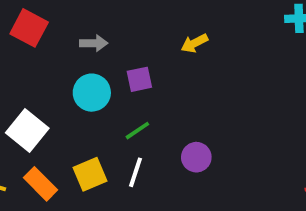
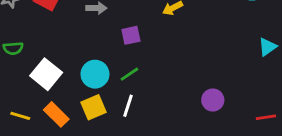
cyan circle: (92, 93) -> (95, 74), moved
purple circle: (196, 157) -> (213, 100), moved

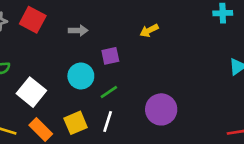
cyan circle: (95, 74) -> (81, 76), moved
purple circle: (213, 100) -> (161, 109), moved, size x1.5

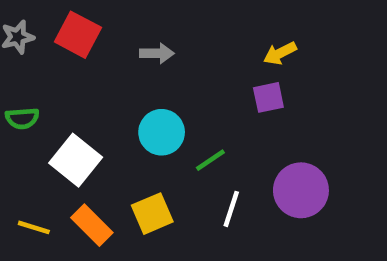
purple square: (110, 56) -> (268, 97), moved
white line: (108, 121) -> (231, 209), moved

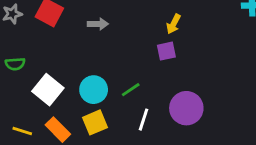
yellow arrow: (280, 53) -> (174, 24), turned -36
cyan circle: (162, 132) -> (94, 90), moved

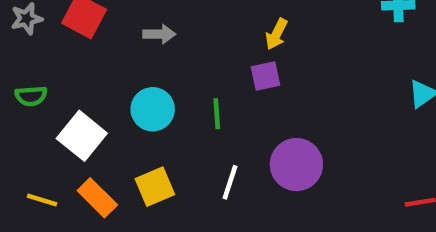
cyan circle: (94, 90) -> (153, 109), moved
green line: (131, 90) -> (217, 114), moved, turned -60

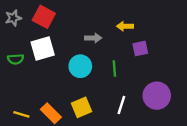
gray arrow: (159, 34) -> (93, 38), moved
yellow arrow: (277, 34) -> (125, 26), moved, turned 63
white square: (82, 136) -> (43, 49), moved, turned 35

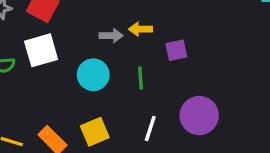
yellow arrow: (125, 26) -> (140, 29), moved

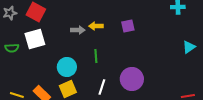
purple square: (176, 50) -> (128, 26), moved
cyan circle: (93, 75) -> (67, 67), moved

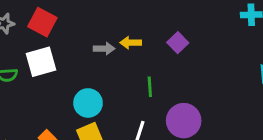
purple square: (128, 26) -> (178, 43), turned -32
green line: (96, 56) -> (150, 87), moved

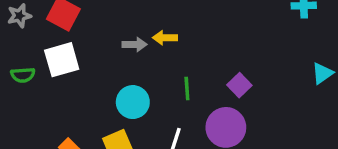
purple square: (178, 43) -> (239, 85), moved
cyan circle: (88, 103) -> (133, 102), moved

